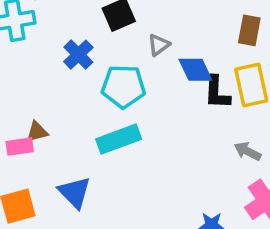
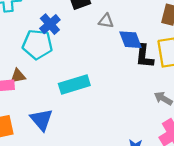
gray triangle: (159, 45) -> (106, 21), turned 42
cyan pentagon: (123, 86) -> (37, 44), moved

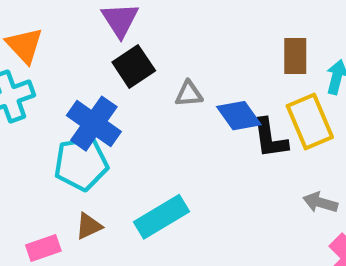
blue cross: (50, 24) -> (94, 124), size x1.4
brown triangle: (18, 76) -> (89, 226), moved

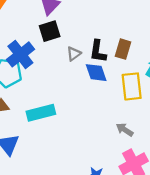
brown rectangle: (295, 56) -> (123, 49), moved
gray triangle: (189, 94) -> (74, 54), turned -48
black L-shape: (270, 138) -> (98, 51), moved

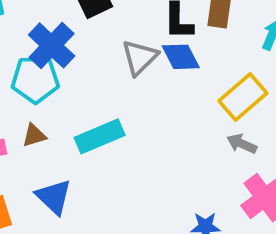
gray triangle: (74, 54) -> (140, 57), moved, size x1.5
yellow rectangle: (132, 86) -> (243, 97), moved, turned 64

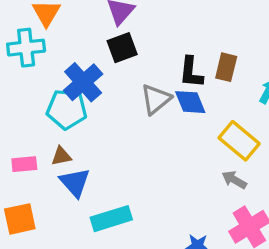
yellow rectangle: (243, 97) -> (239, 141), turned 75
cyan rectangle: (100, 136) -> (111, 219), moved
blue triangle: (54, 197) -> (75, 182), moved

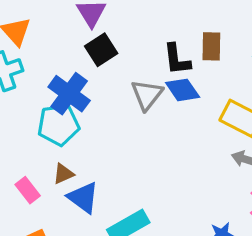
pink rectangle: (24, 164) -> (28, 190), turned 70

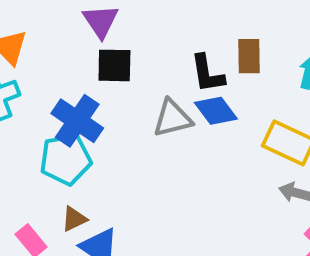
black square: (101, 50) -> (114, 65), turned 36
gray triangle: (147, 95) -> (172, 118), turned 40

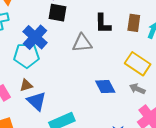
brown rectangle: (249, 56) -> (134, 23), moved
blue diamond: (216, 111) -> (105, 87), moved

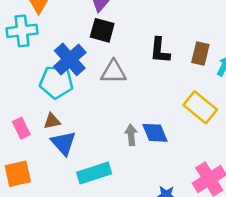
gray triangle: (82, 43) -> (114, 72), moved
gray arrow: (137, 89) -> (131, 135), moved, turned 56

